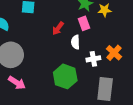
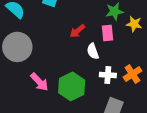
white semicircle: (75, 42) -> (93, 51), turned -32
pink arrow: (17, 83) -> (39, 82), moved

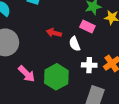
red arrow: (77, 31) -> (54, 33), moved, turned 56
pink rectangle: (108, 33) -> (87, 26), turned -56

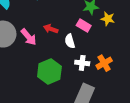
pink arrow: (27, 74) -> (29, 37), moved

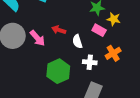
pink rectangle: (84, 26) -> (99, 30), moved
orange cross: (104, 63) -> (113, 53), moved

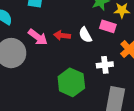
pink arrow: (37, 38) -> (38, 37), moved
white semicircle: (77, 41) -> (85, 35), moved

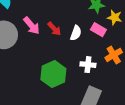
red arrow: (62, 35) -> (54, 29), turned -152
white semicircle: (85, 35) -> (76, 33), turned -144

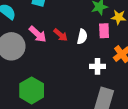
pink rectangle: (98, 30) -> (104, 31), turned 64
green hexagon: (53, 74) -> (32, 90), moved

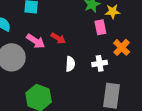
white semicircle: (82, 37) -> (70, 64), moved

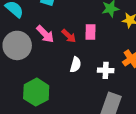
pink rectangle: (100, 27) -> (90, 32), moved

